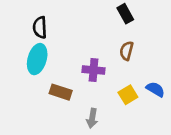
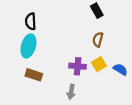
purple cross: (94, 70) -> (78, 66), moved
brown rectangle: (61, 92) -> (34, 75), moved
yellow square: (128, 95) -> (99, 64), moved

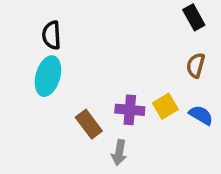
black rectangle: (97, 11) -> (194, 17), moved
brown semicircle: (98, 40) -> (196, 65), moved
brown rectangle: (34, 75) -> (89, 124), moved, turned 35

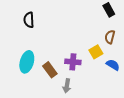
cyan ellipse: (48, 76) -> (27, 62), moved
yellow square: (165, 106) -> (96, 52), moved

